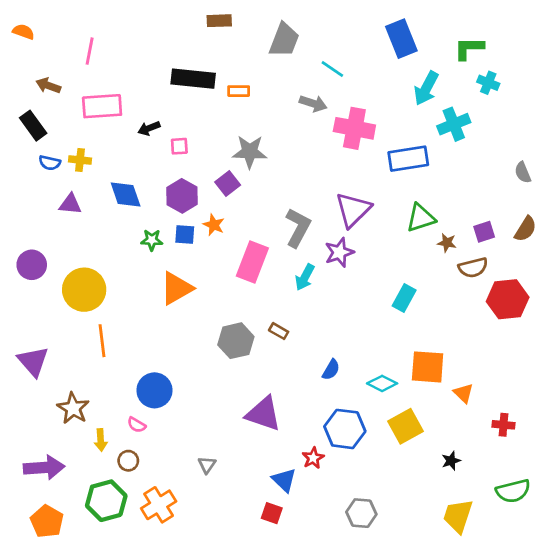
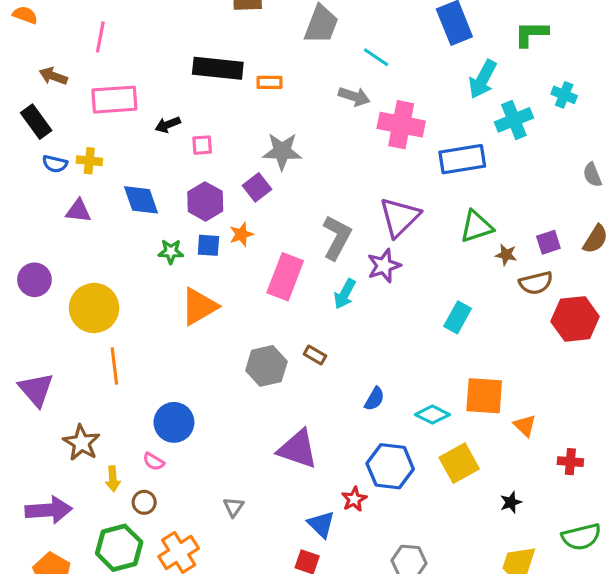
cyan cross: (488, 83) -> (564, 95), moved
orange star: (214, 225) -> (241, 234), turned 30

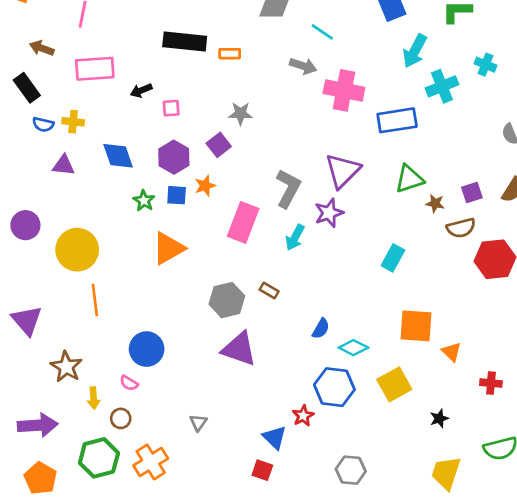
gray star: (282, 151) -> (241, 114), size x0.7
green star: (171, 252) -> (144, 201), turned 30
cyan diamond: (432, 415) -> (353, 348), moved
purple triangle: (298, 449) -> (239, 349), moved

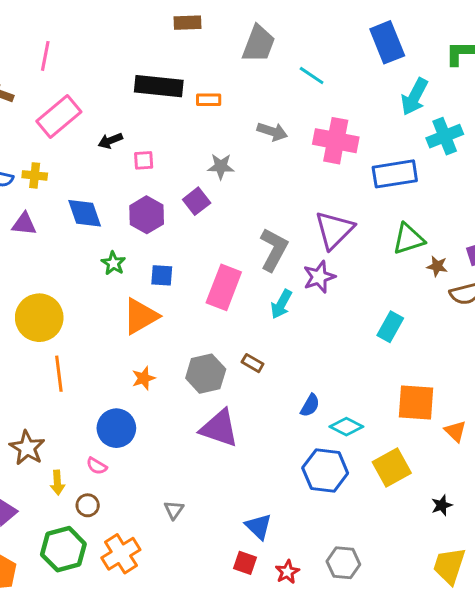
gray arrow: (303, 66) -> (272, 132), moved
pink rectangle: (95, 69) -> (59, 116), turned -36
orange star: (205, 186) -> (144, 378), moved
blue square: (177, 195) -> (162, 275), moved
red star: (303, 416) -> (287, 572), moved

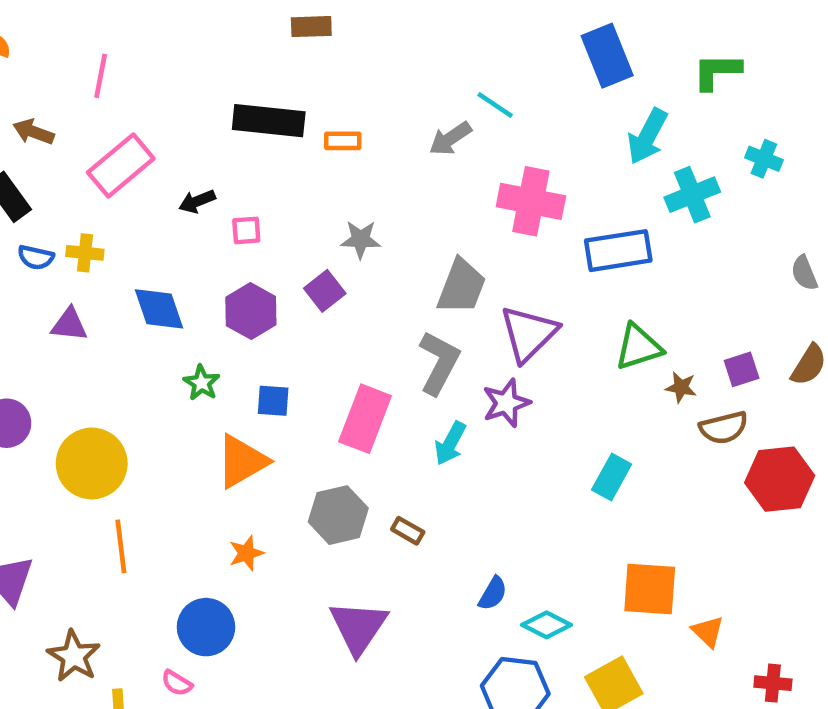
gray trapezoid: (259, 44) -> (461, 286), moved
gray arrow: (272, 132) -> (450, 139), moved, turned 128
gray hexagon: (206, 374) -> (338, 515), moved
purple triangle: (219, 428) -> (358, 627), turned 45

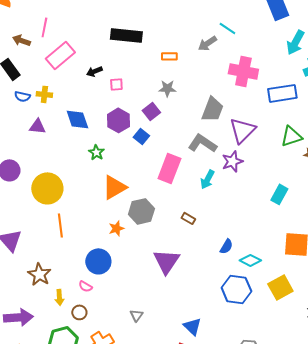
pink line: (101, 76) -> (44, 27), moved
orange rectangle: (343, 141) -> (169, 56), moved
gray L-shape: (439, 363) -> (202, 143), turned -84
blue square: (273, 401) -> (141, 136), moved, turned 35
gray hexagon: (338, 515) -> (141, 211), moved

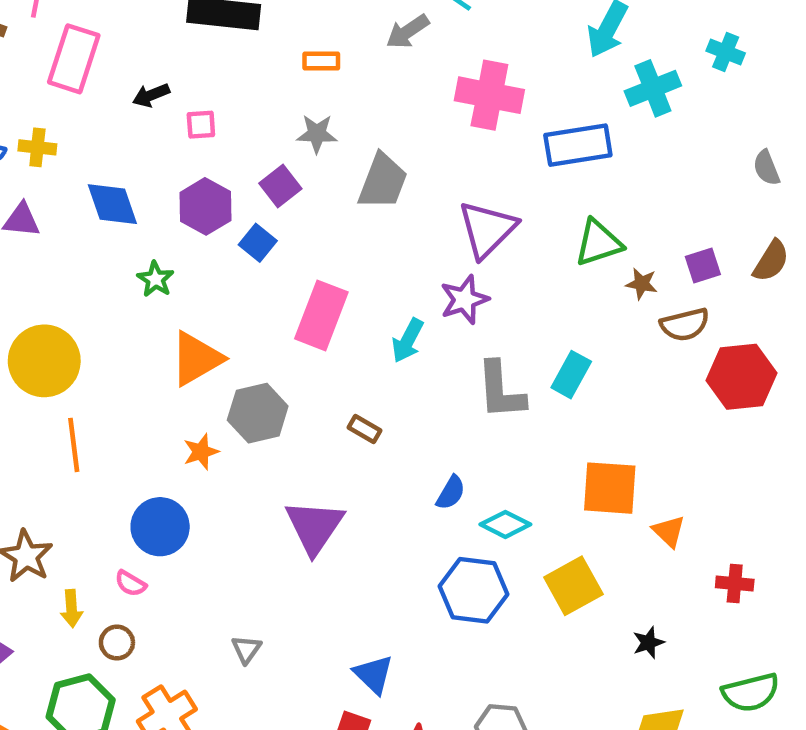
pink rectangle: (60, 55) -> (74, 59), turned -32
gray trapezoid: (212, 109) -> (383, 181), moved
gray L-shape: (202, 143) -> (501, 390), moved, turned -128

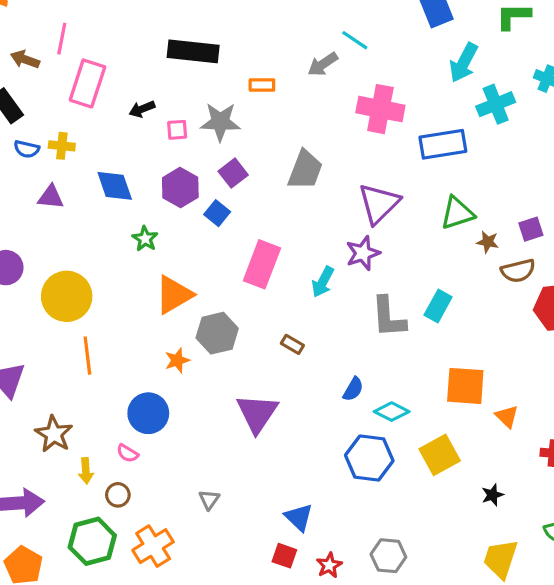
gray star: (317, 134) -> (220, 122), moved, size x1.4

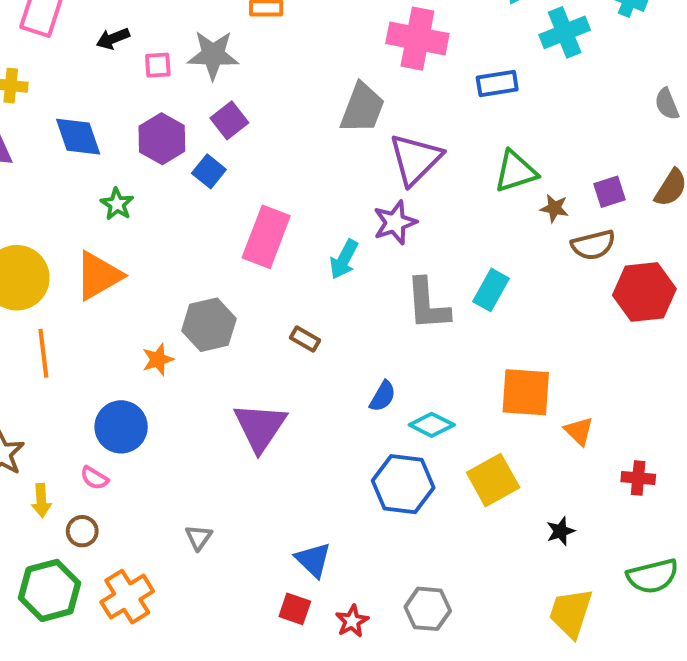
blue rectangle: (443, 144) -> (497, 84), size x0.7
gray trapezoid: (305, 170) -> (362, 108), moved
orange triangle: (174, 295) -> (99, 276), moved

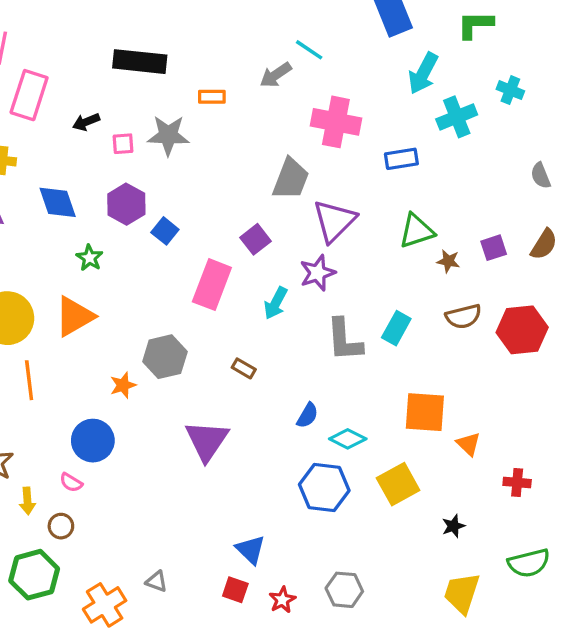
purple square: (229, 120) -> (255, 239), moved
brown semicircle: (593, 245) -> (463, 316), moved
gray triangle: (199, 537) -> (157, 581), moved, turned -45
orange cross: (127, 597) -> (105, 605), moved

